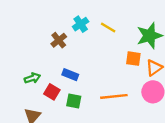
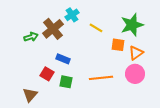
yellow line: (108, 28) -> (96, 28), moved
brown cross: (59, 40) -> (53, 29), size x1.5
green arrow: (32, 78) -> (31, 37), moved

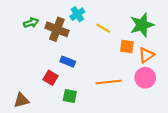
brown cross: (53, 29) -> (57, 29), turned -30
green arrow: (31, 37) -> (31, 23), moved
green square: (66, 82) -> (70, 96), moved
brown triangle: (30, 95) -> (21, 100), moved, turned 35

